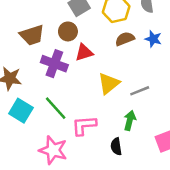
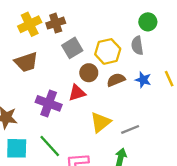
brown circle: (68, 31) -> (89, 73), moved
brown trapezoid: (32, 35) -> (26, 62), moved
cyan square: (21, 111) -> (17, 148), turned -30

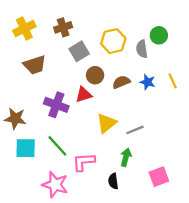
green circle: (148, 22) -> (159, 35), moved
yellow cross: (30, 24) -> (24, 28), moved
yellow hexagon: (108, 51) -> (113, 41), moved

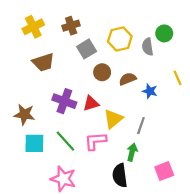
blue star: (147, 82) -> (150, 91), moved
red triangle: (84, 95) -> (91, 103), moved
gray line: (135, 130) -> (141, 126), turned -49
pink L-shape: (84, 162) -> (95, 141), moved
black semicircle: (113, 181) -> (120, 175), size x1.5

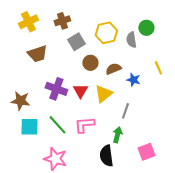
red triangle: (91, 103) -> (80, 91), turned -42
yellow triangle: (113, 119) -> (103, 94), moved

